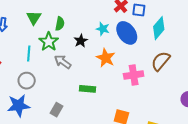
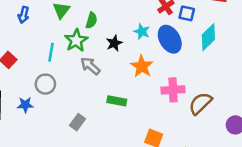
brown semicircle: (161, 61) -> (200, 103), moved
blue star: (18, 106) -> (25, 105), moved, size x0.6

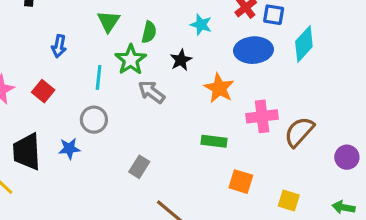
blue arrow: (24, 15) -> (59, 46), moved
cyan star: (142, 32) -> (201, 25), moved
blue ellipse: (170, 39) -> (253, 50), turned -60
green rectangle: (117, 101) -> (214, 141), moved

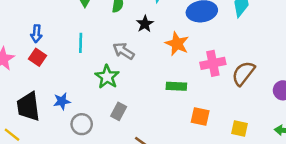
blue arrow: (59, 46) -> (36, 34), moved
green star: (131, 60) -> (107, 77), moved
gray circle: (94, 120) -> (82, 124), moved

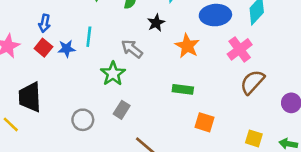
pink cross: (213, 63) -> (240, 49), moved, turned -30
blue star: (62, 101) -> (67, 49), moved
yellow square: (240, 129) -> (254, 138), moved

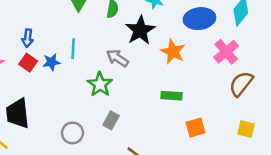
black star: (156, 23) -> (140, 30), size x1.6
orange square: (205, 122) -> (195, 128), turned -30
yellow square: (254, 138) -> (246, 129), moved

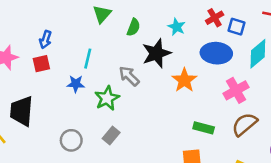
blue star: (51, 62) -> (76, 84), moved
red square: (28, 63) -> (41, 64), turned 30
green rectangle: (171, 96) -> (204, 128), moved

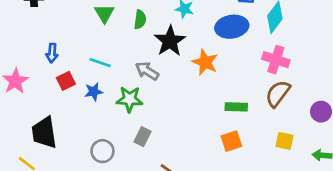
cyan line: (88, 59) -> (100, 63), turned -72
red square: (41, 64) -> (66, 81), moved
pink cross: (236, 90) -> (276, 60), moved, turned -30
green star: (107, 98) -> (130, 99), turned -30

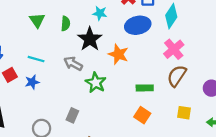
pink cross: (276, 60) -> (174, 49), turned 36
green star: (130, 99) -> (96, 83), moved, turned 30
orange square: (231, 141) -> (142, 115), turned -35

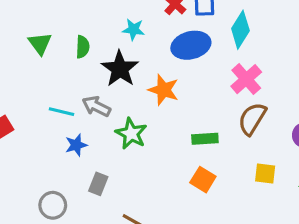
cyan line: (36, 59) -> (61, 112), moved
blue star: (32, 82) -> (76, 145), moved

